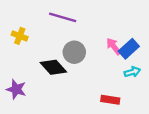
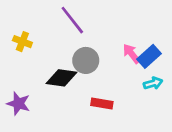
purple line: (63, 17) -> (72, 20), turned 36
black diamond: (53, 67) -> (62, 78), turned -40
red rectangle: (110, 100) -> (102, 104), moved

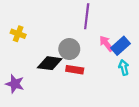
purple line: (72, 20) -> (87, 16), moved, turned 45
cyan arrow: (153, 83) -> (124, 68), turned -88
red rectangle: (102, 104) -> (75, 70), moved

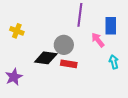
blue rectangle: (120, 46) -> (111, 26), moved, turned -48
purple star: (15, 84) -> (14, 77), turned 30

